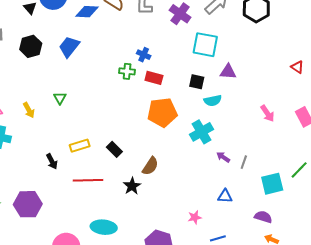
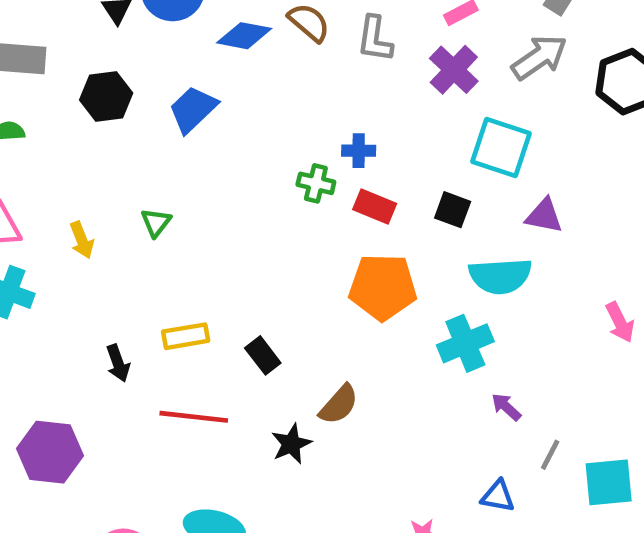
blue cross: (144, 55) -> (359, 151), turned -32
black square: (197, 82) -> (453, 210), moved
cyan semicircle: (213, 101) -> (500, 276), size x1.5
gray line: (244, 162) -> (550, 455), moved

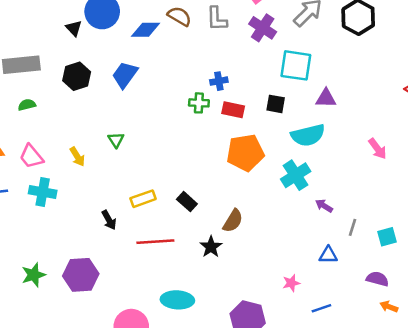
cyan square: (609, 482) -> (387, 237), size x0.7

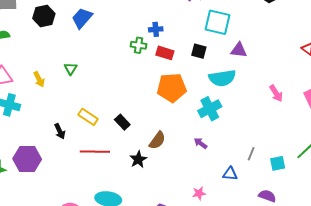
yellow rectangle: (143, 199) -> (88, 117), turned 48
purple arrow: (324, 206) -> (201, 143), moved
purple hexagon: (81, 275) -> (27, 159), moved

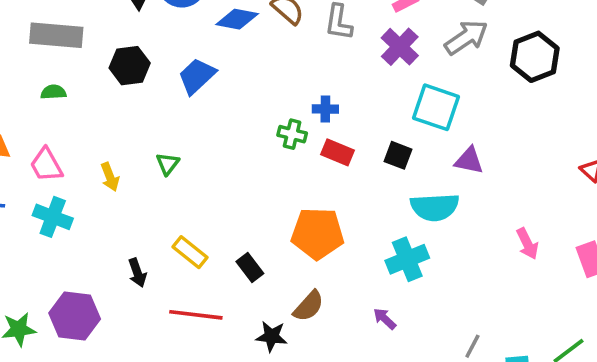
orange pentagon: (172, 88) -> (318, 233), moved
black star: (138, 159) -> (271, 336), turned 30

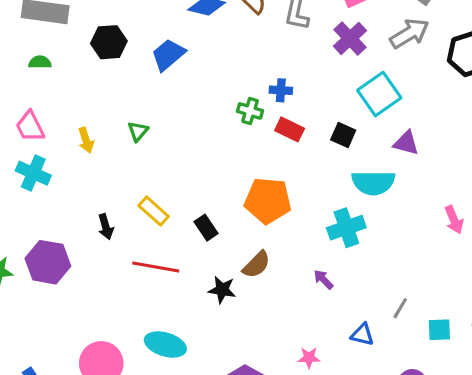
cyan square: (436, 107) -> (379, 94), turned 33

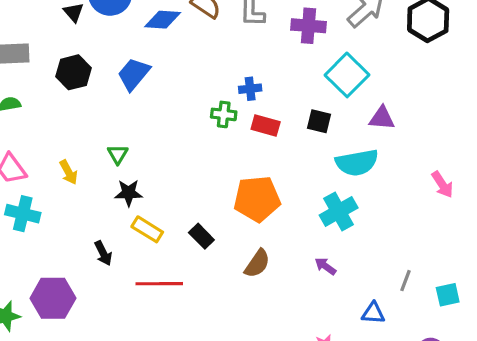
purple cross: (350, 38) -> (308, 26), turned -32
black star: (222, 290) -> (129, 193), moved

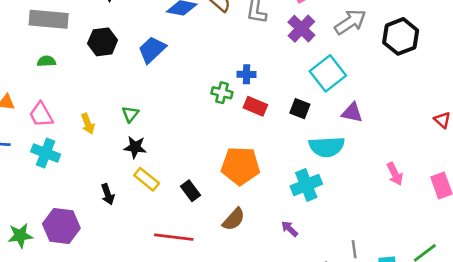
purple cross: (308, 26) -> (301, 29), turned 32
gray line: (406, 281) -> (354, 249), turned -36
red line: (159, 284) -> (174, 237), moved

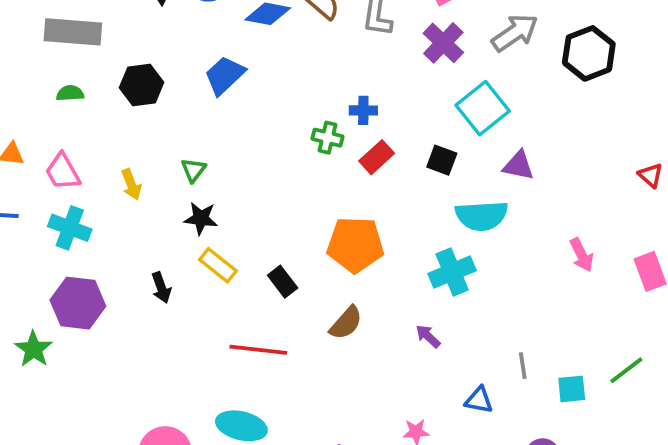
black hexagon: (103, 42) -> (142, 85), moved
red rectangle: (255, 106) -> (377, 157), turned -65
purple hexagon: (61, 226) -> (78, 303), moved
green star: (20, 236) -> (33, 349), turned -30

